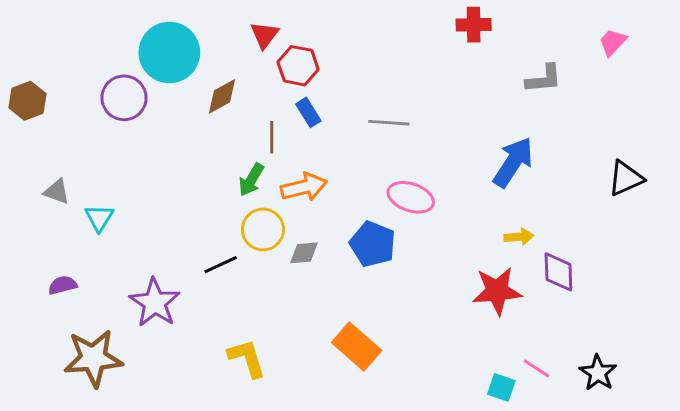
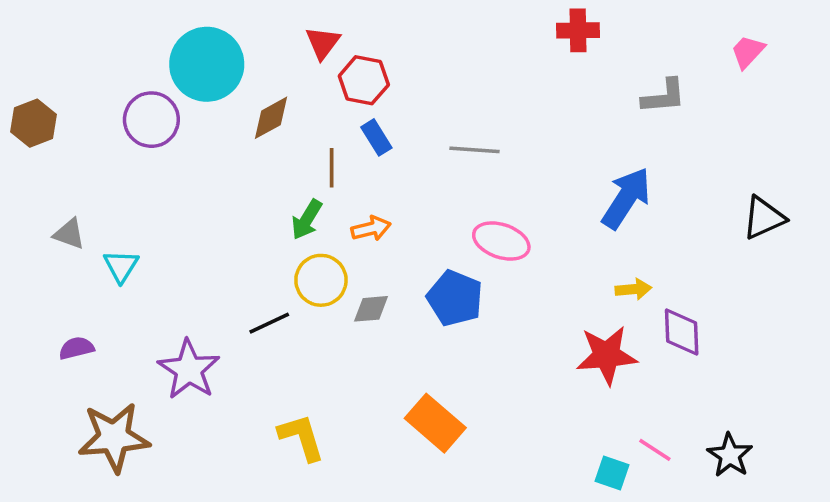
orange arrow: (304, 187) -> (371, 229), size x0.7

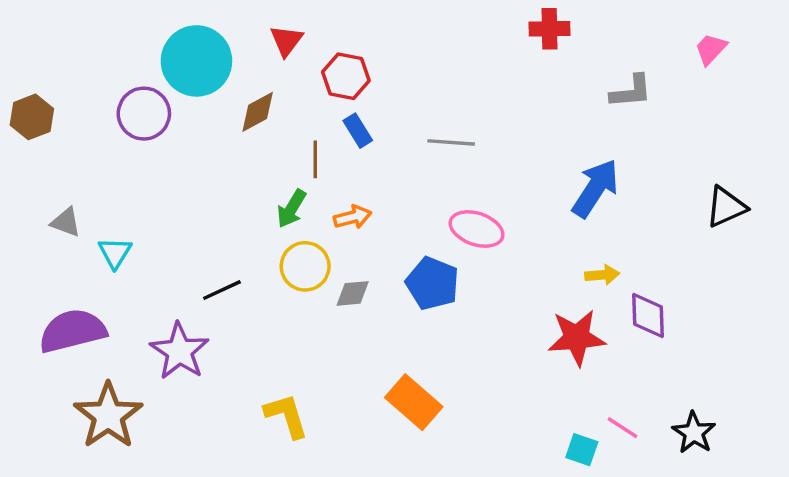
red triangle: (323, 43) -> (286, 41), moved
black line: (269, 323) -> (222, 290), moved
purple semicircle: (76, 348) -> (73, 331), size x2.0
brown star: (114, 437) -> (108, 416), turned -30

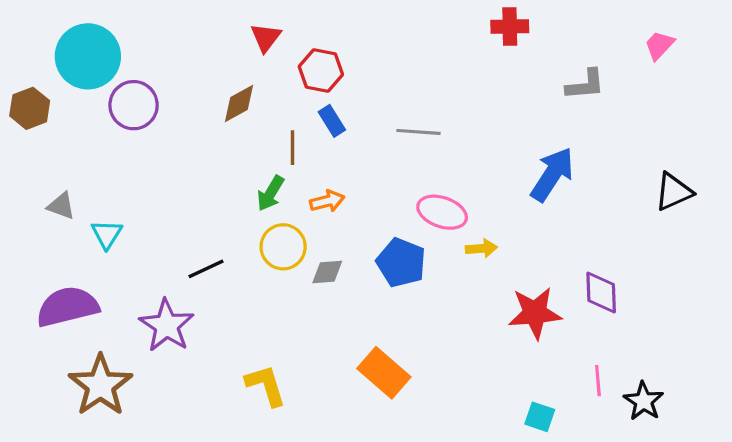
cyan circle: (196, 61) -> (88, 56), moved
yellow arrow: (602, 275) -> (481, 248), moved
pink line: (623, 428) -> (598, 381), moved, turned 52

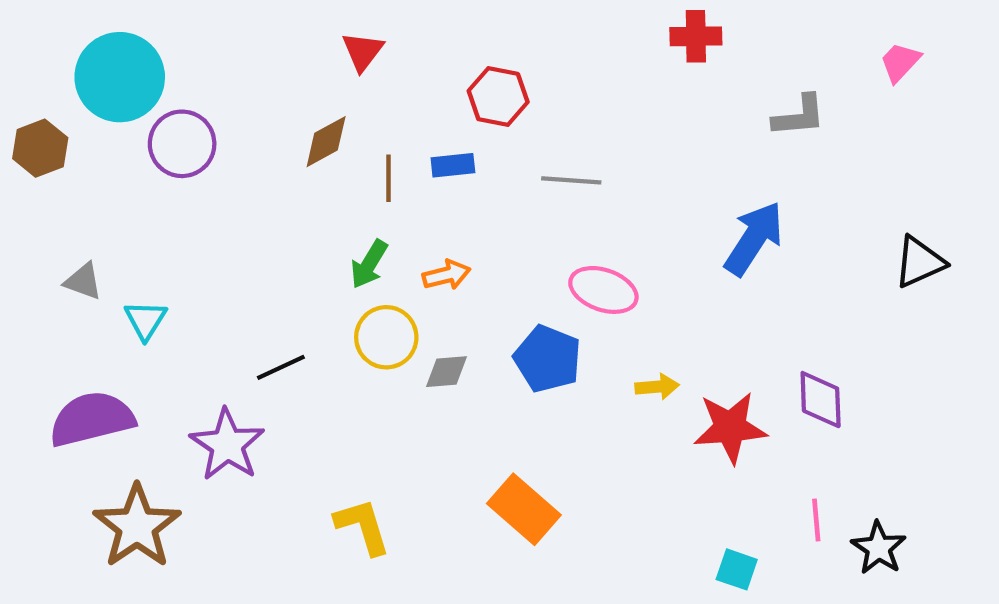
red hexagon: (321, 71) -> (498, 96), moved
blue rectangle: (332, 121) -> (453, 165), turned -64
brown line: (293, 148) -> (388, 178), moved
yellow arrow: (481, 248) -> (657, 387), moved

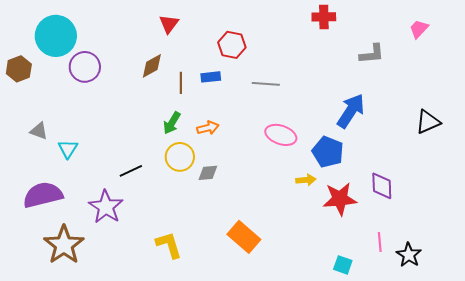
blue pentagon: (548, 359) -> (328, 152), moved

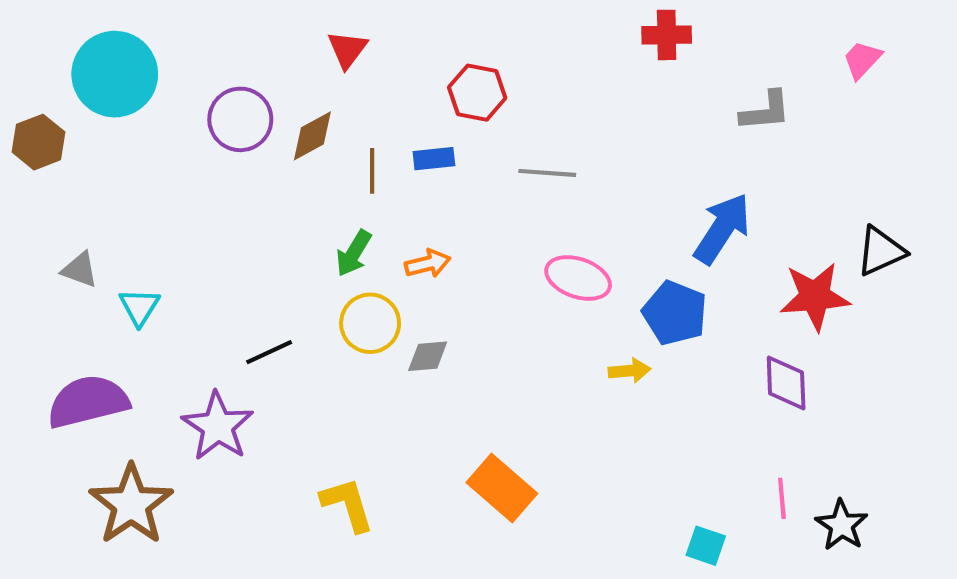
purple circle: (85, 67) -> (240, 119), moved
red star: (340, 199) -> (815, 297), moved

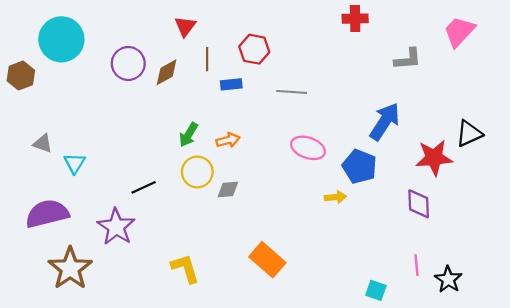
pink trapezoid: (862, 60) -> (459, 32), size x1.5
brown line: (372, 171) -> (207, 59), moved

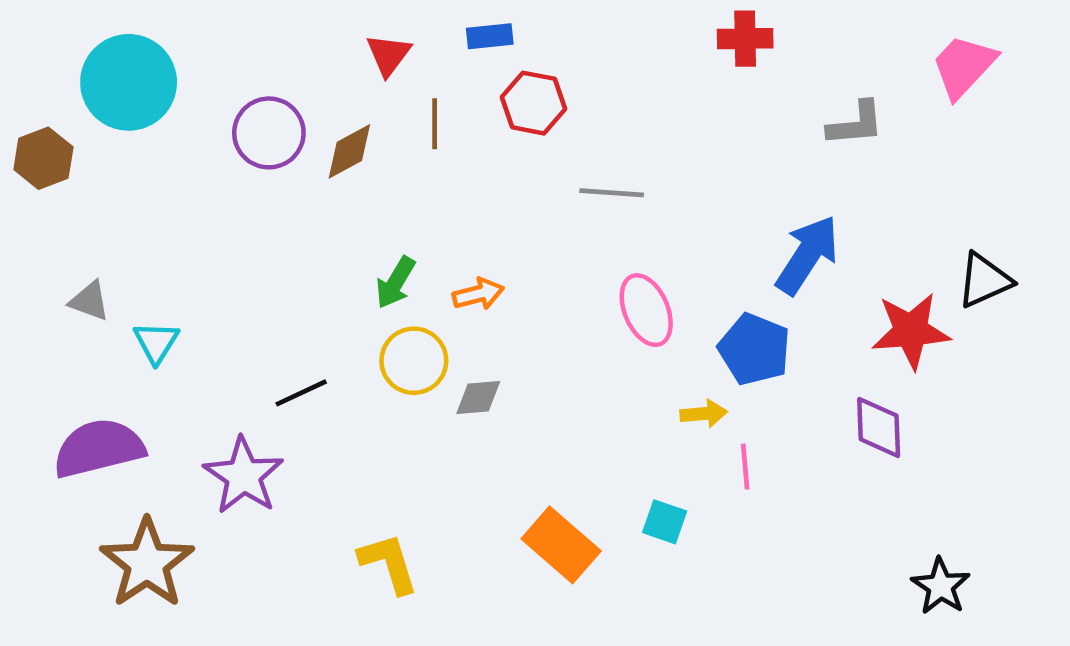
blue rectangle: (231, 84) -> (490, 36), moved
pink ellipse: (308, 148) -> (646, 310), turned 48
pink line: (416, 265) -> (745, 467), moved
cyan square: (376, 290) -> (665, 522), moved

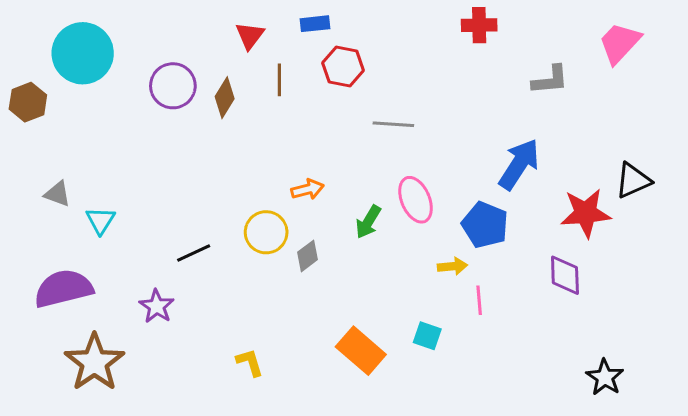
brown diamond: (349, 151) -> (225, 98), turned -30
green arrow: (395, 283) -> (368, 222), moved
gray diamond: (478, 398) -> (308, 256), turned -32
purple star: (244, 476) -> (157, 306), size x0.7
yellow L-shape: (389, 563) -> (250, 362), size x0.7

